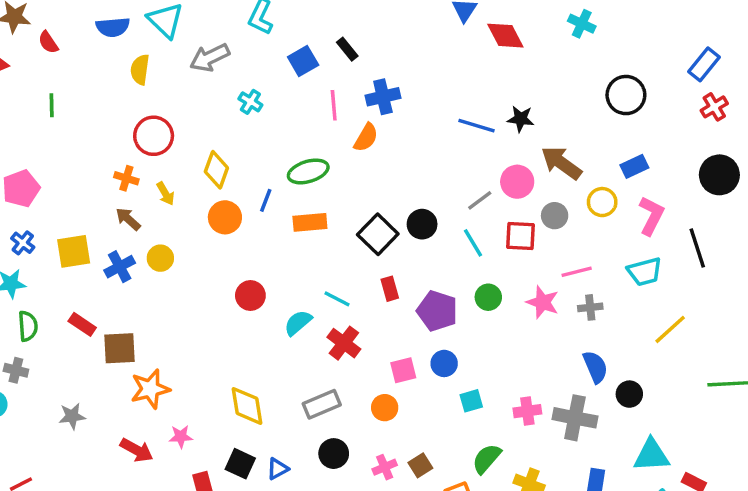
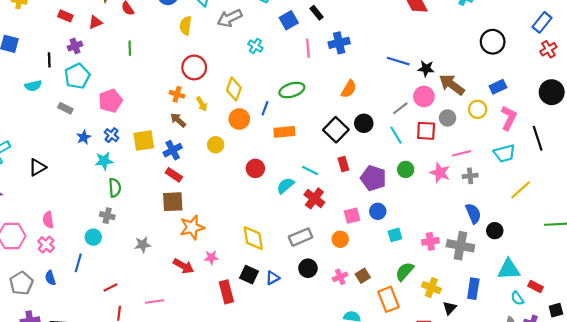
black star: (521, 119) -> (426, 69), moved
orange semicircle: (366, 137) -> (349, 89), moved
orange rectangle: (310, 222) -> (284, 132), moved
yellow circle: (160, 258) -> (216, 145), moved
red rectangle: (82, 324) -> (174, 175), moved

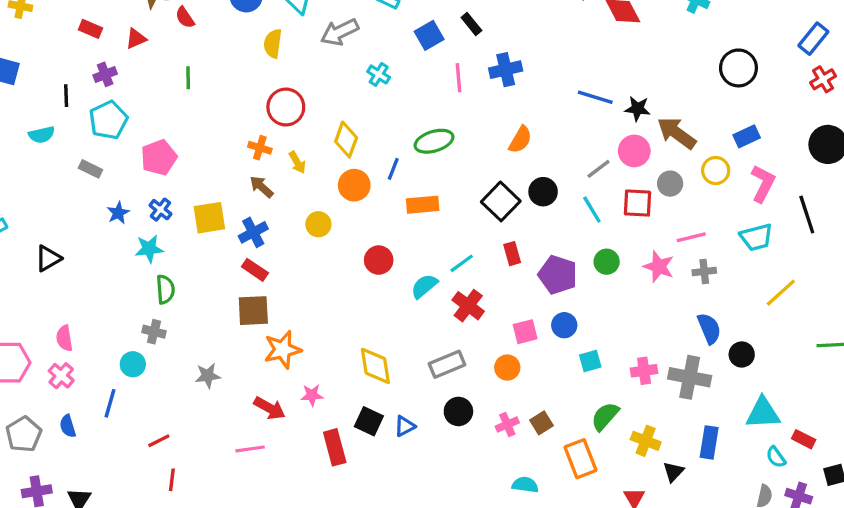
cyan line: (310, 171) -> (462, 263), turned -63
pink line: (154, 301) -> (250, 449), moved

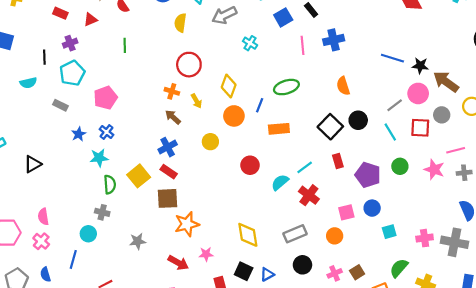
orange semicircle: (520, 140) -> (343, 86), turned 132
yellow square: (209, 218) -> (139, 176), moved, turned -30

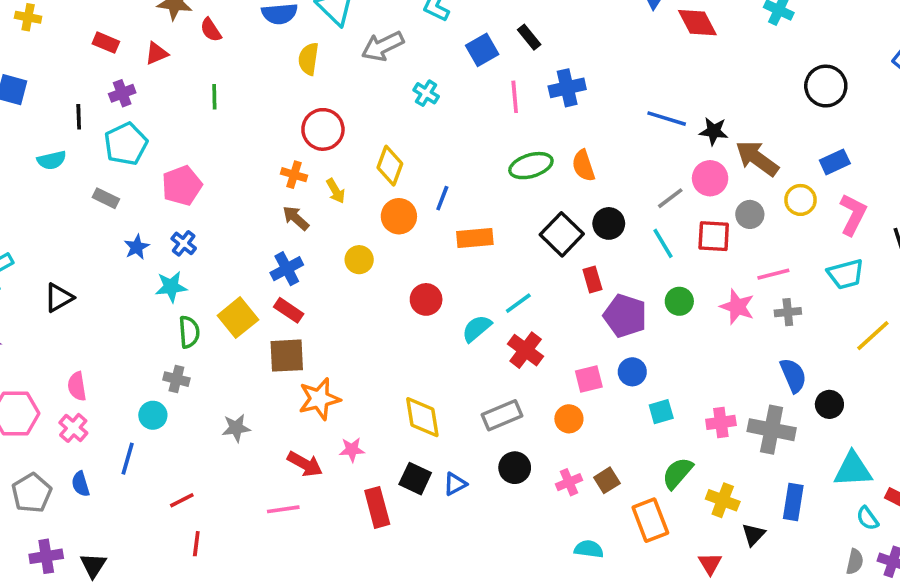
green ellipse: (286, 87) -> (531, 166), moved
red rectangle: (338, 161) -> (592, 280), moved

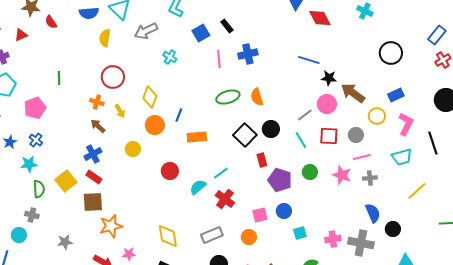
green line: (214, 97) -> (59, 78), moved
blue line: (667, 119) -> (309, 60), moved
gray circle: (750, 214) -> (356, 135), moved

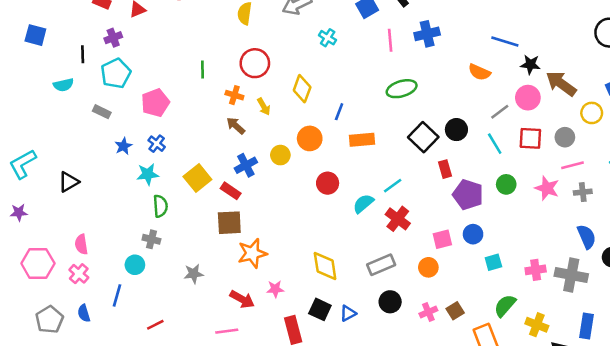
green line: (59, 78) -> (203, 70), moved
orange semicircle: (257, 97) -> (479, 72), moved, turned -48
orange circle: (155, 125) -> (310, 138), moved
blue cross: (93, 154) -> (246, 165), moved
yellow square: (66, 181) -> (197, 178), moved

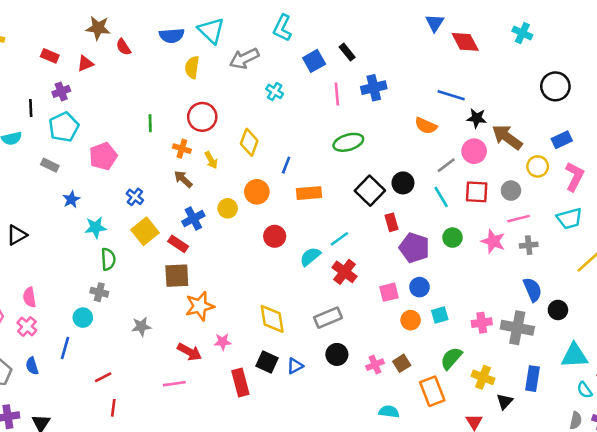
blue cross: (157, 144) -> (135, 197), moved
orange circle: (428, 267) -> (411, 320), moved

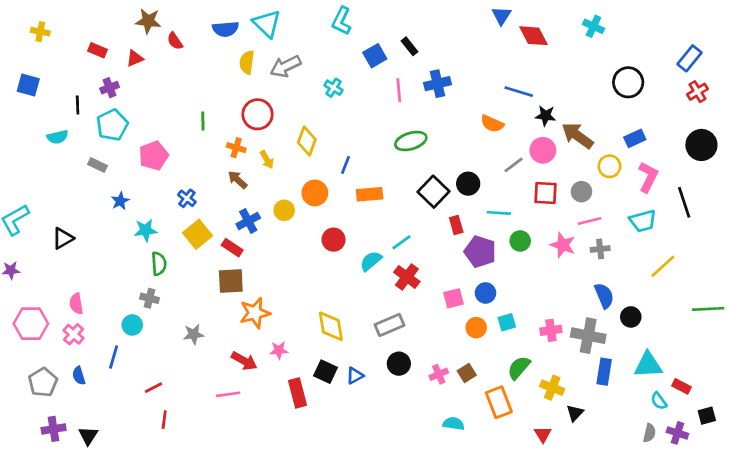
gray arrow: (244, 58) -> (286, 66), moved
cyan line: (441, 197) -> (499, 213), moved, turned -55
blue rectangle: (533, 379) -> (604, 372), moved

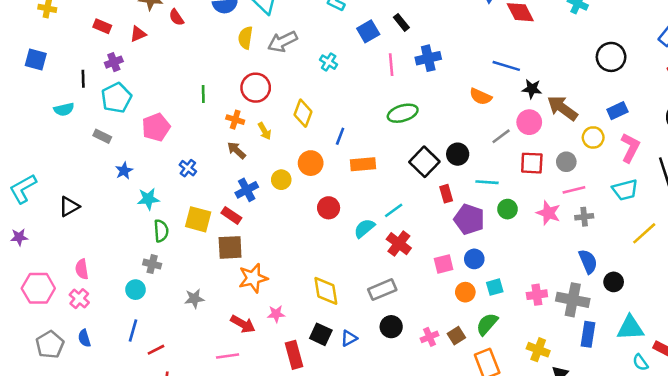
yellow square: (198, 234) -> (198, 219), moved, turned -36
blue line: (114, 357) -> (133, 331), moved
green semicircle: (519, 368) -> (487, 324), moved

